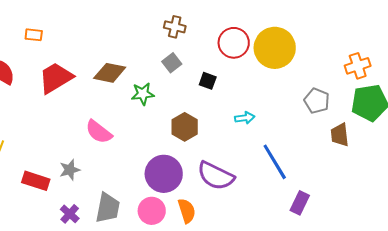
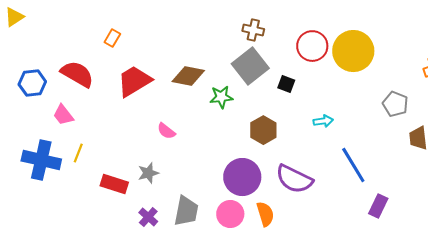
orange rectangle: (34, 35) -> (112, 38), turned -66
gray square: (172, 63) -> (250, 66), size x1.8
pink semicircle: (99, 132) -> (166, 131), moved, size x0.7

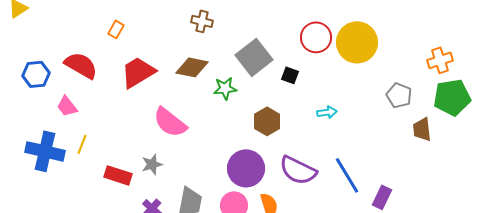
brown cross: (253, 30) -> (202, 21), moved
pink semicircle: (166, 131) -> (170, 122), size x1.8
blue line: (353, 165) -> (347, 175), moved

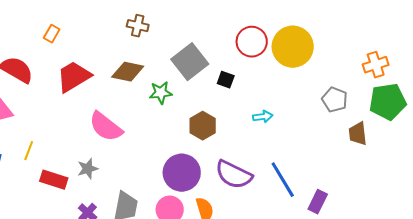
yellow line: (82, 144) -> (29, 151), moved

